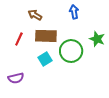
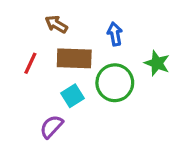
blue arrow: (74, 12) -> (115, 34), moved
purple semicircle: (16, 78) -> (51, 127), moved, turned 147

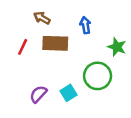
green circle: (115, 83) -> (98, 76), moved
cyan square: (73, 96) -> (69, 93), moved

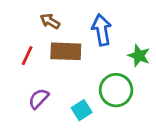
blue arrow: (85, 25) -> (102, 30), size x1.5
purple semicircle: (38, 94) -> (39, 99), moved

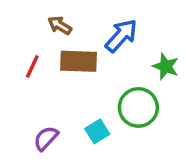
blue arrow: (102, 30) -> (121, 36), turned 52
purple semicircle: (39, 99) -> (46, 138), moved

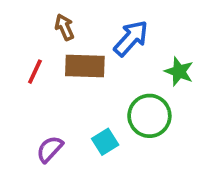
brown arrow: (60, 25) -> (64, 27), turned 35

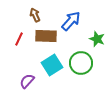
cyan square: (105, 142) -> (52, 65), moved, size x1.5

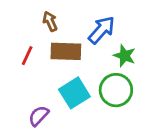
green star: (97, 39) -> (125, 56), moved

